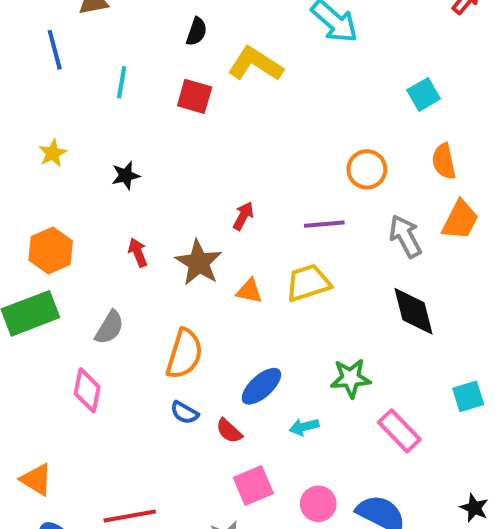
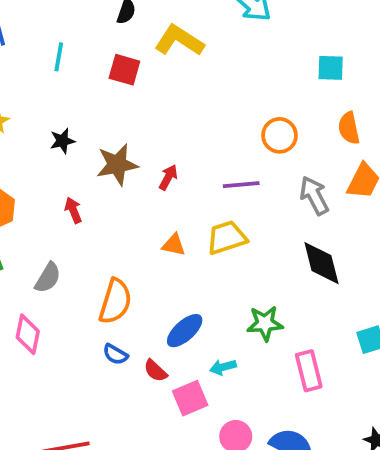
cyan square: (424, 94) -> (331, 68), turned 32
brown star: (199, 263) -> (117, 165), moved, turned 30
pink rectangle: (399, 431) -> (309, 371), turned 30
pink square: (253, 486) -> (190, 398), moved

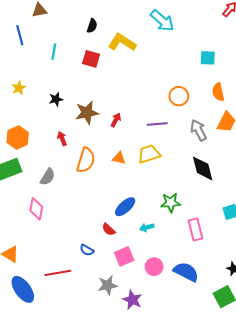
orange semicircle: (115, 301) -> (86, 160), moved
blue semicircle: (115, 354) -> (87, 250), moved
pink square: (190, 398) -> (124, 256), moved

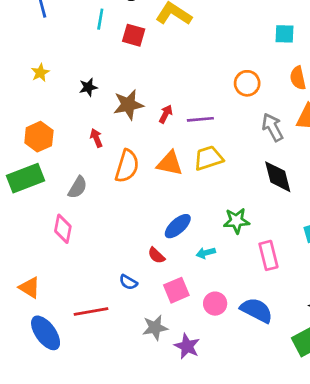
cyan line: (54, 52) -> (100, 19), moved
purple line: (157, 124) -> (200, 119), moved
orange triangle: (119, 158) -> (170, 163), size x1.5

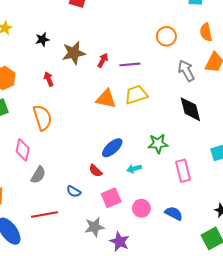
orange semicircle: (127, 166) -> (42, 118), moved, turned -35
gray semicircle: (78, 187) -> (38, 175), moved
blue semicircle: (256, 310) -> (174, 213), size x0.7

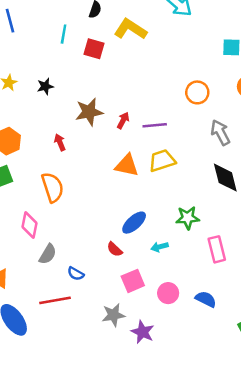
black star: (42, 39) -> (45, 86), moved
blue semicircle: (74, 192) -> (76, 274), moved

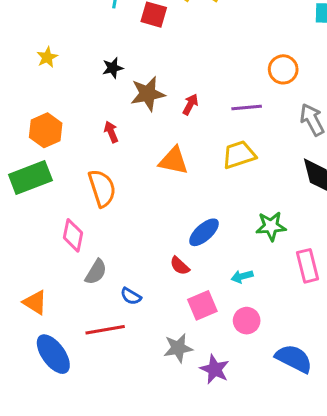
black star: (45, 86) -> (113, 68), moved
purple line: (155, 125) -> (247, 107), moved
orange triangle: (127, 165) -> (174, 161), moved
cyan arrow: (160, 247) -> (242, 276), moved
blue semicircle: (206, 299) -> (294, 359), moved, size x1.4

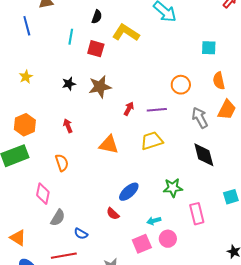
brown star: (148, 94) -> (100, 87), moved
red arrow: (190, 104) -> (129, 109), moved
orange semicircle: (102, 188) -> (62, 163), size x0.7
pink square: (202, 305) -> (142, 244), moved
pink circle: (247, 321) -> (168, 239), moved

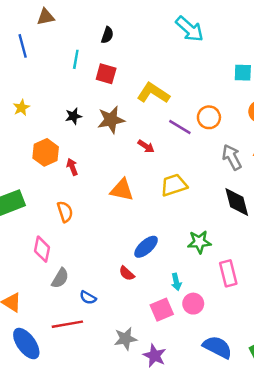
yellow L-shape: (126, 33) -> (153, 93), moved
red arrow: (129, 109) -> (146, 146), turned 96
purple line: (157, 110) -> (180, 127), moved, turned 36
orange hexagon: (25, 125) -> (46, 152), moved
cyan arrow: (154, 221) -> (176, 282), turned -88

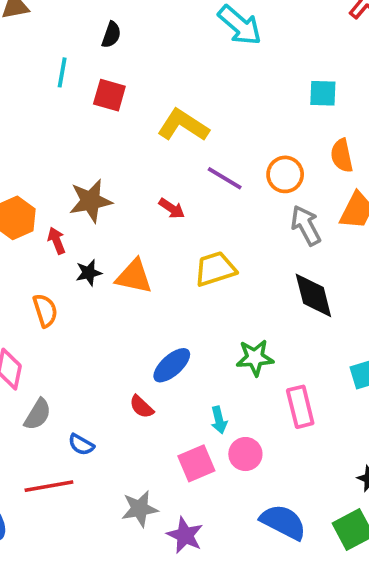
black star: (73, 116) -> (89, 273), moved
orange circle: (209, 117) -> (285, 174), moved
brown star: (111, 120) -> (91, 201), moved

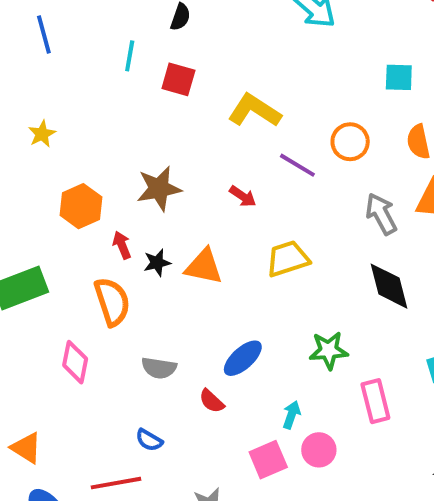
orange circle: (285, 174) -> (350, 142), moved
red arrow: (57, 241) -> (122, 245), moved
orange semicircle: (45, 310) -> (112, 302), size x1.4
gray semicircle: (38, 414) -> (159, 368), moved, turned 68
cyan arrow: (219, 420) -> (292, 415), turned -148

